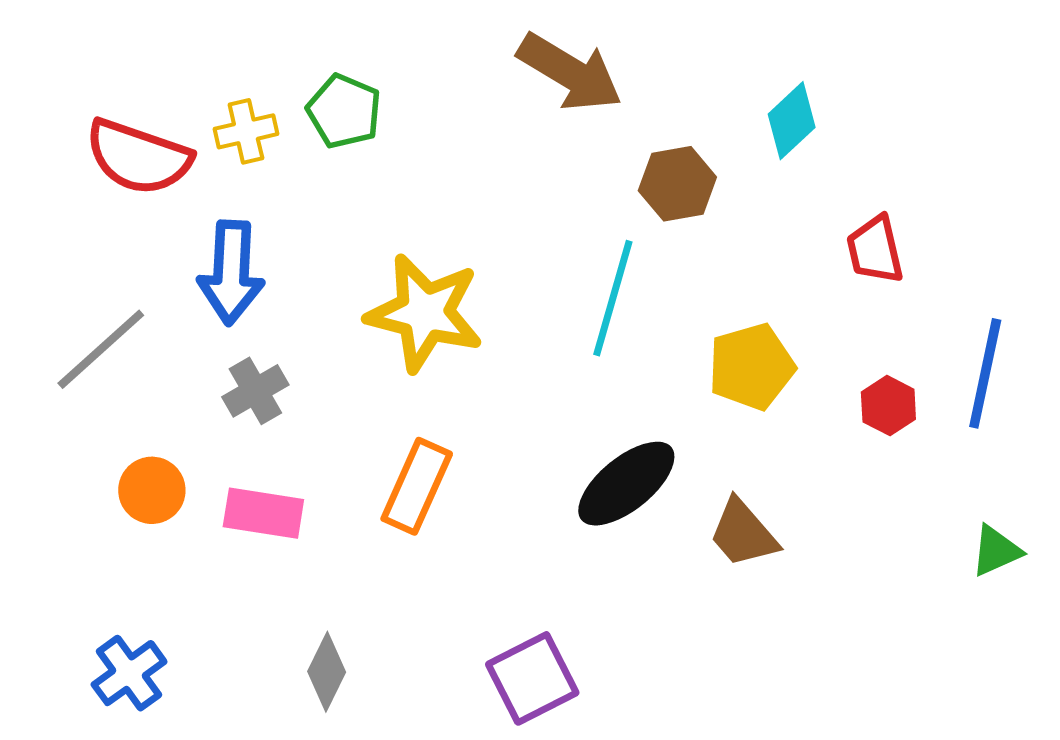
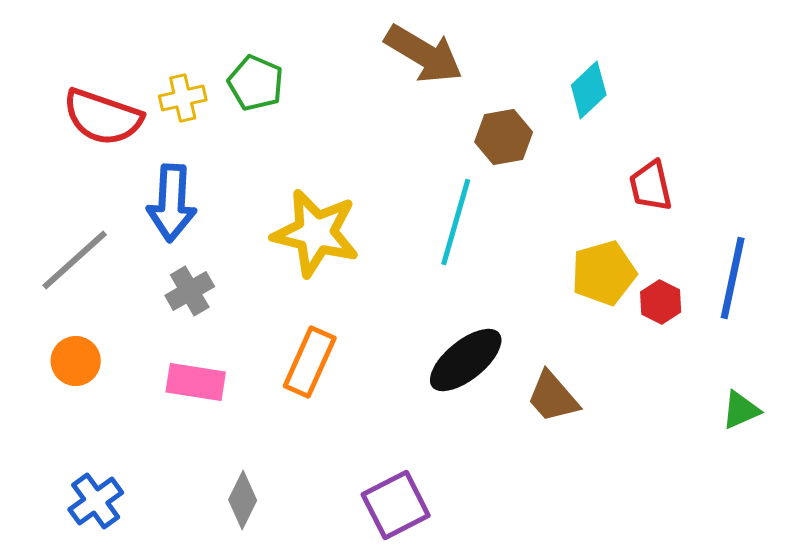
yellow pentagon: (751, 367) -> (604, 273), moved
orange circle: (152, 490) -> (76, 361), moved

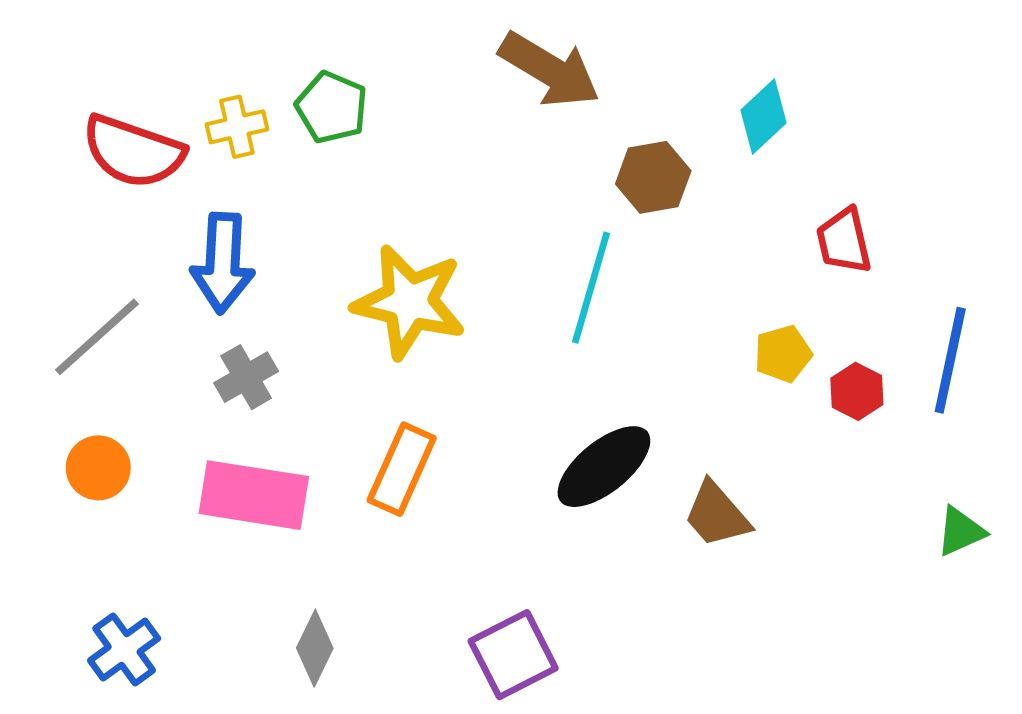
yellow pentagon: (604, 273) -> (783, 354), size x0.7
pink rectangle: (196, 382) -> (254, 495), size x1.4

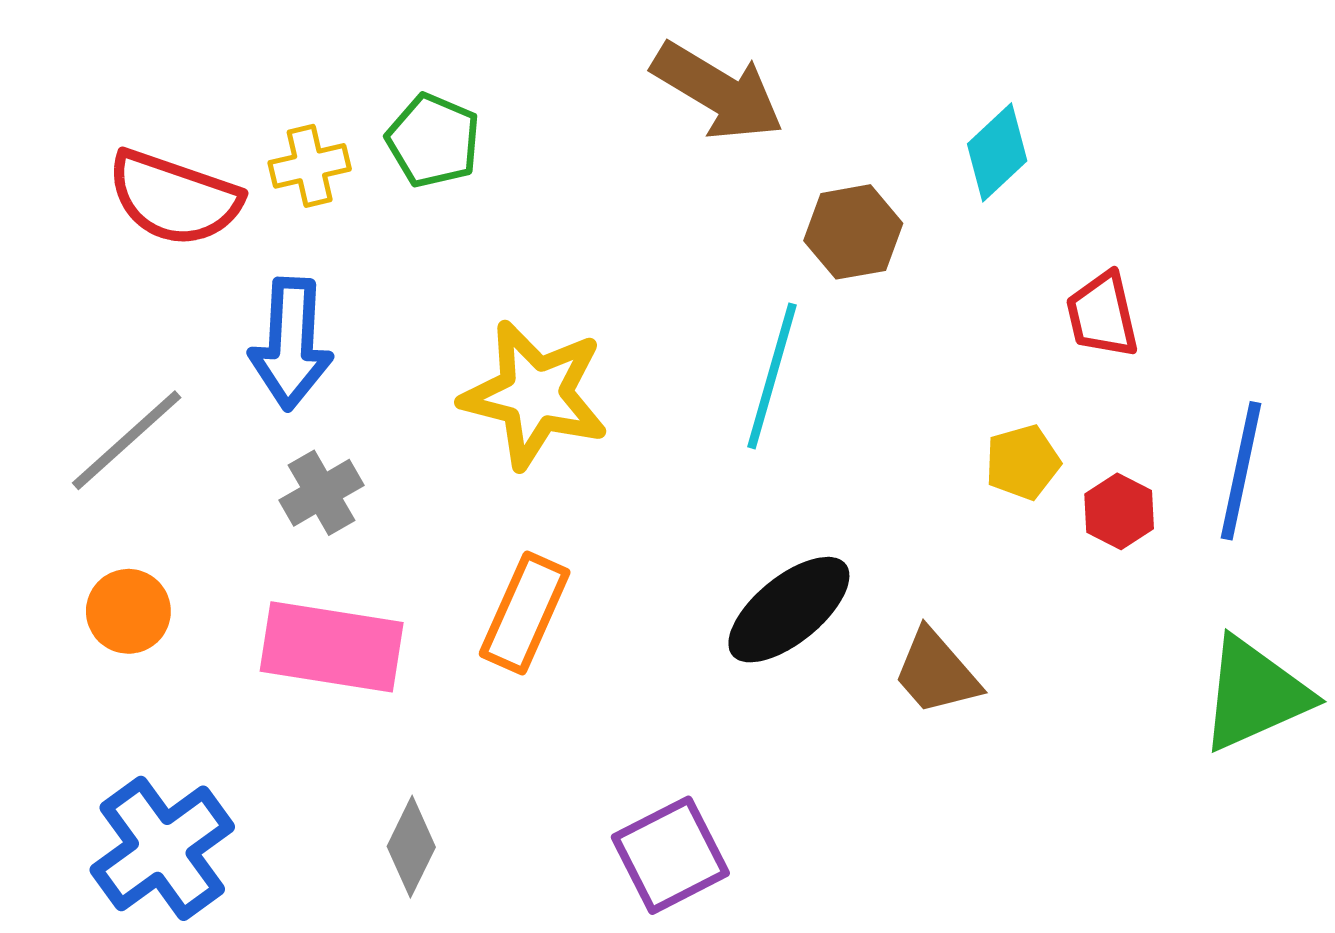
green triangle: (961, 531) -> (1255, 694), size x1.8
blue cross: (124, 649) -> (162, 848), size x1.5

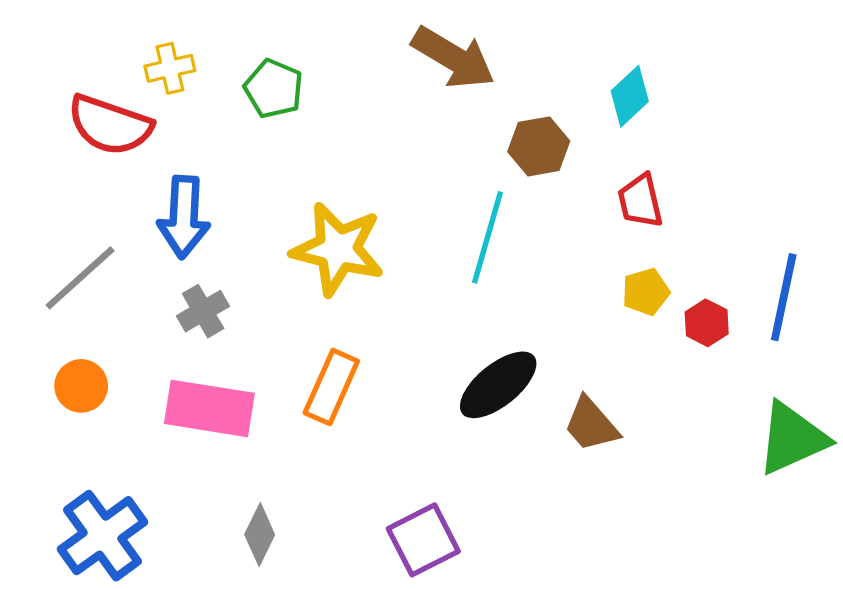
yellow cross: (310, 166) -> (170, 68), moved
red trapezoid: (1102, 315) -> (640, 201), moved

